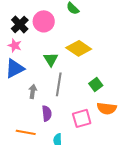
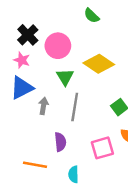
pink circle: (44, 21) -> (58, 46), moved
gray arrow: (33, 91) -> (43, 106), moved

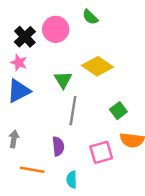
pink circle: (58, 46) -> (56, 29), moved
gray arrow: (43, 106) -> (14, 139), moved

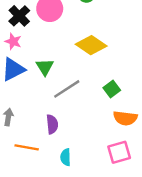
green triangle: (63, 80) -> (45, 67), moved
gray line: (73, 111) -> (67, 89), turned 48
pink square: (101, 152) -> (119, 152), moved

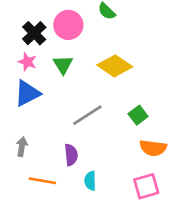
green triangle: (45, 67) -> (63, 65), moved
cyan semicircle: (66, 157) -> (90, 181), moved

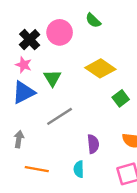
green triangle: (63, 65) -> (52, 78), moved
gray line: (87, 115) -> (60, 116), moved
green square: (138, 115) -> (121, 98), moved
purple semicircle: (71, 155) -> (93, 144), moved

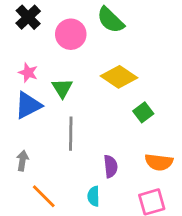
green semicircle: (93, 20) -> (111, 20), size x1.5
black cross: (30, 40) -> (28, 17), moved
gray line: (60, 116) -> (71, 134), turned -56
orange line: (37, 169) -> (44, 196), turned 35

